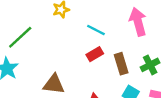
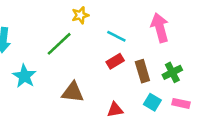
green line: (20, 37) -> (59, 44), moved

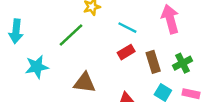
cyan star: (24, 76) -> (37, 67), turned 30

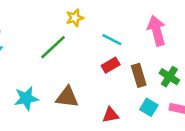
green cross: (182, 63) -> (169, 77), turned -30
cyan star: (37, 67) -> (26, 98), moved

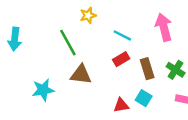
green line: (53, 47) -> (68, 43), turned -76
brown triangle: (67, 97) -> (81, 75), moved
cyan square: (149, 107) -> (144, 98), moved

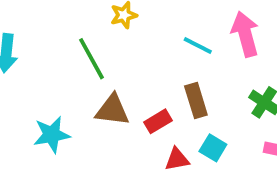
cyan line: (122, 35) -> (198, 45), moved
red rectangle: (121, 59) -> (158, 121), moved
brown rectangle: (147, 69) -> (196, 100), moved

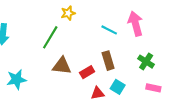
green line: (92, 59) -> (50, 37), turned 60
cyan star: (52, 135) -> (17, 79), moved

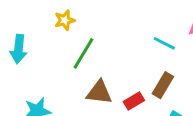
yellow star: (68, 13) -> (65, 20), moved
brown rectangle: (108, 61) -> (163, 85), turned 48

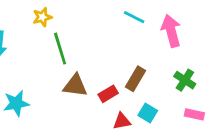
cyan line: (164, 43) -> (134, 17), moved
green line: (83, 53) -> (60, 49), turned -48

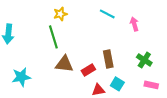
yellow star: (42, 17) -> (60, 14), moved
pink arrow: (171, 31) -> (134, 24), size x0.6
brown rectangle: (135, 79) -> (108, 59), turned -42

